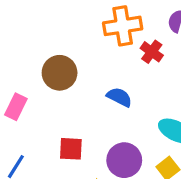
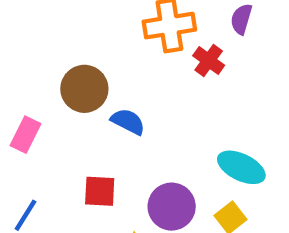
blue semicircle: (119, 97) -> (128, 122), moved

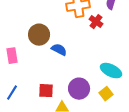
pink rectangle: (26, 135) -> (12, 56), turned -35
red square: (100, 191) -> (46, 91), moved

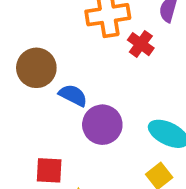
purple circle: (79, 89) -> (102, 125), moved

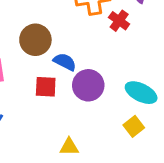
red square: (49, 170) -> (46, 87), moved

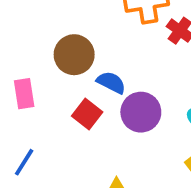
red square: (46, 87) -> (87, 114), turned 35

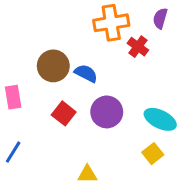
blue semicircle: (111, 82) -> (86, 73), moved

